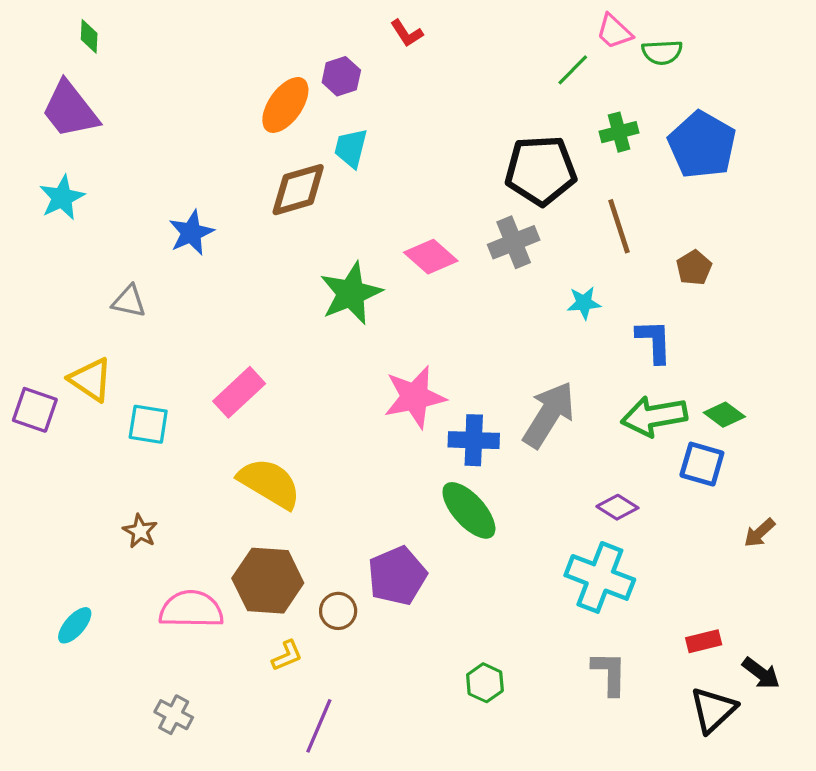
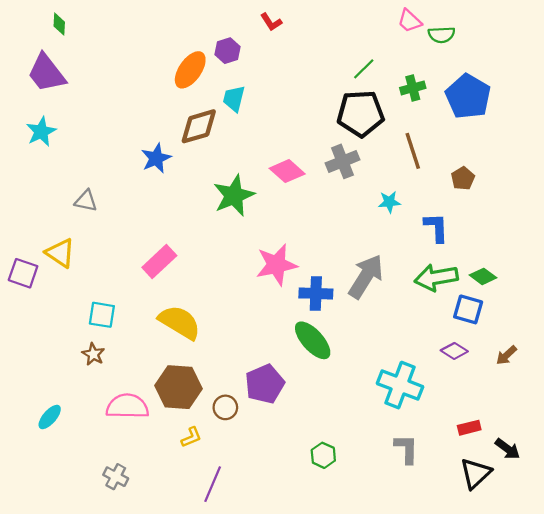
green line: (573, 70) -> (364, 69), moved
blue star: (191, 233) -> (156, 158), moved
cyan square: (148, 424) -> (102, 315), moved
purple diamond: (617, 507) -> (454, 351), moved

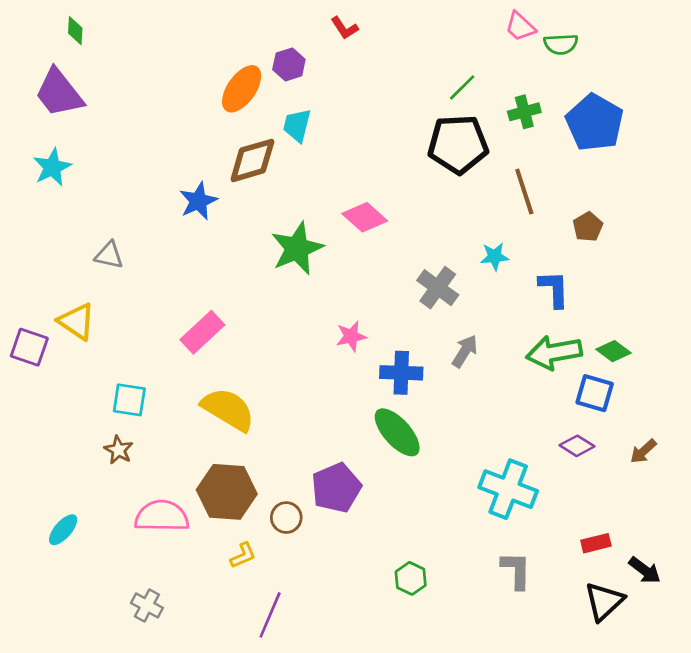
gray cross: (342, 161) -> (438, 288), moved, turned -32
pink star: (276, 265) -> (351, 336), size x0.6
gray arrow: (366, 276) -> (465, 351), size x0.6

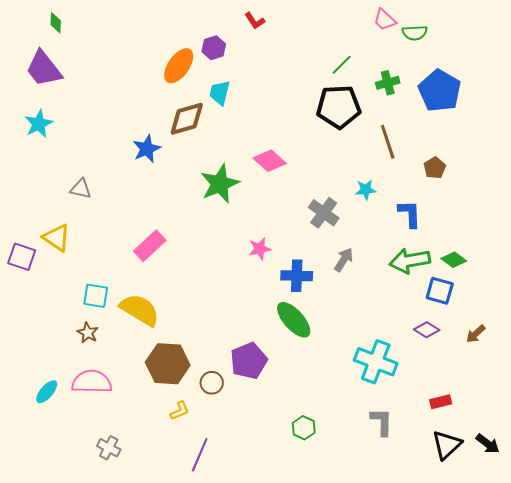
yellow semicircle: (228, 409) -> (140, 310), moved
pink semicircle: (162, 516) -> (92, 382), moved
black arrow: (645, 570) -> (488, 444), moved

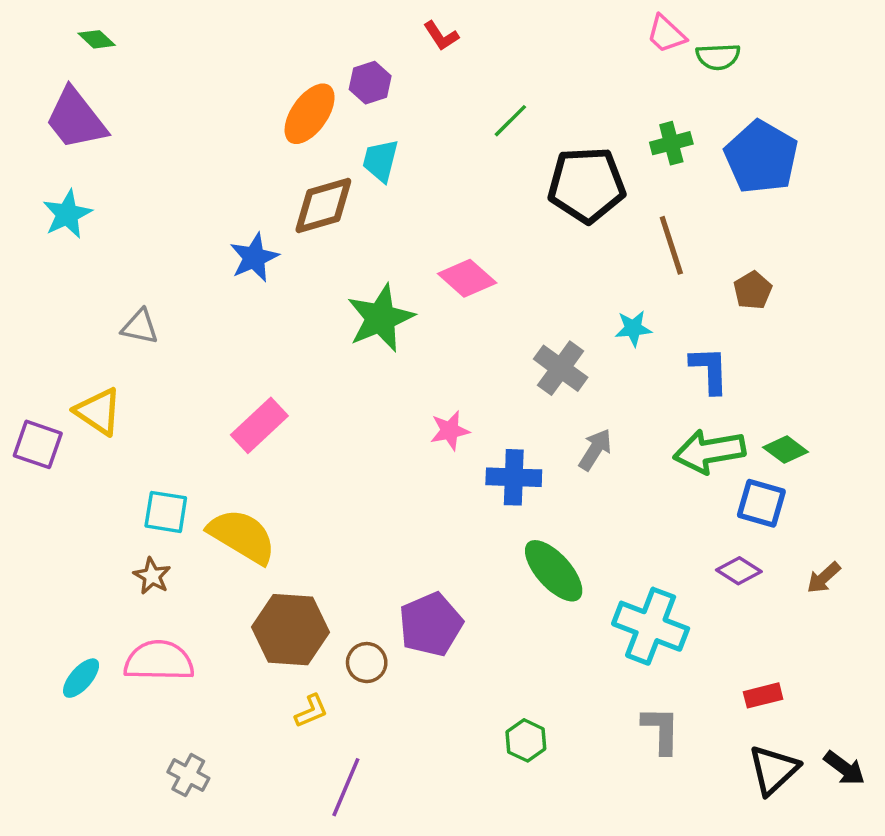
green diamond: (56, 23) -> (97, 39), turned -50
green line: (342, 65) -> (510, 121), moved
green ellipse: (294, 320) -> (554, 571), moved

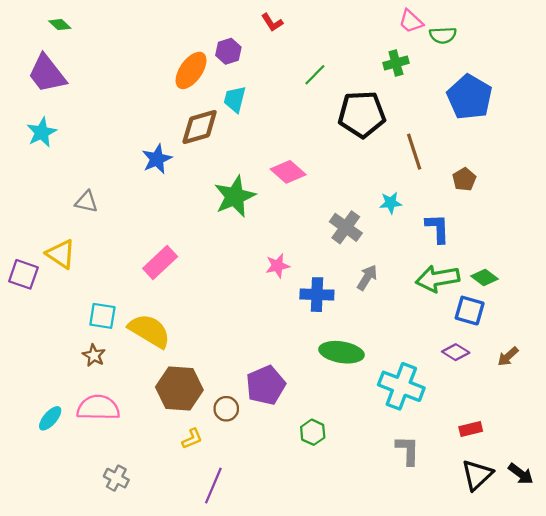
green cross: (671, 143) -> (396, 63), moved
green ellipse: (554, 571) -> (342, 352), turned -39
green hexagon: (526, 740) -> (313, 432), moved

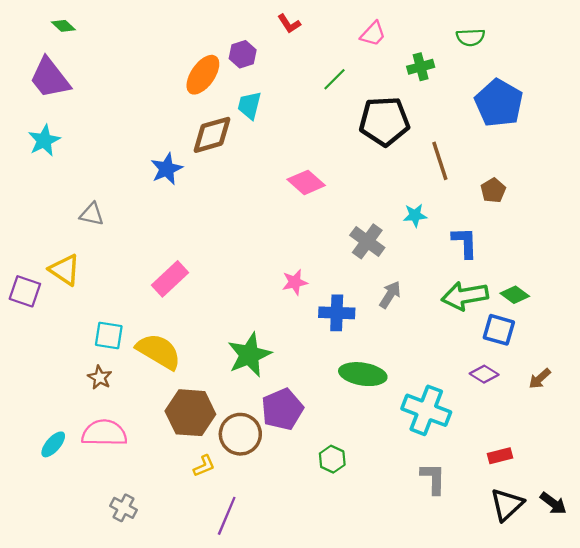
pink trapezoid: (411, 21) -> (373, 34), moved, turned -90
green star: (235, 196) -> (249, 355), moved
brown circle: (226, 409) -> (240, 434), size x1.6

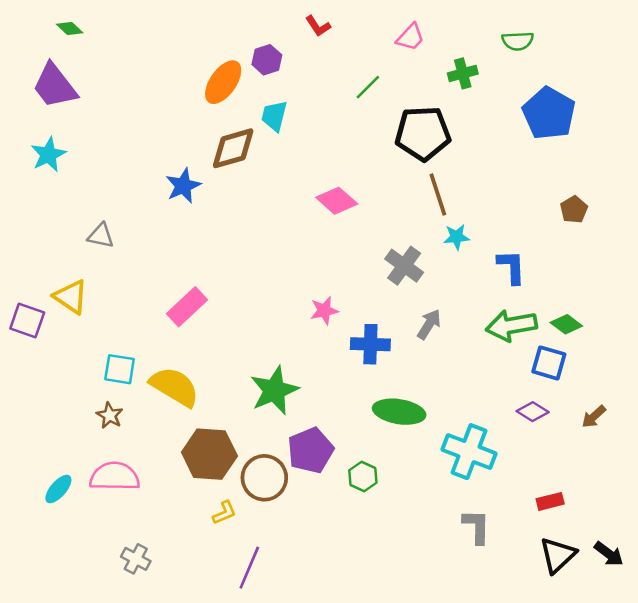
brown line: (440, 161) -> (438, 194), moved
brown pentagon: (493, 190) -> (574, 209), moved
green hexagon: (332, 459) -> (363, 477), moved

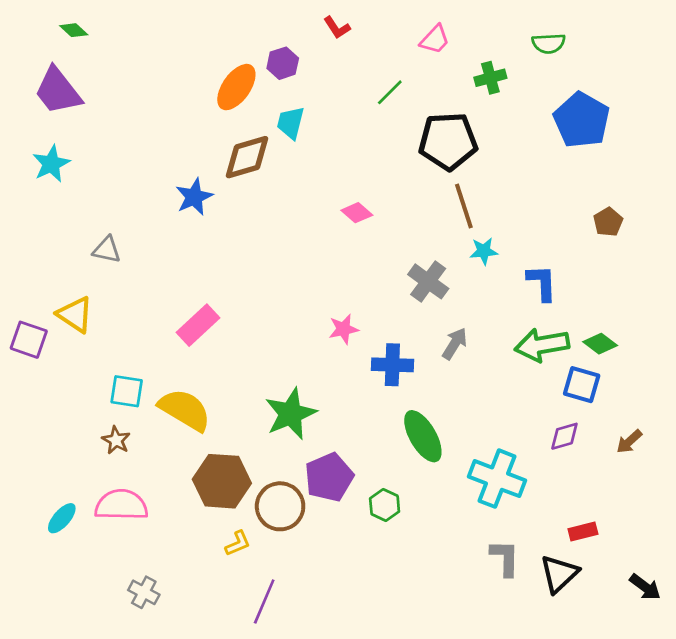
pink diamond: (337, 201) -> (357, 213), size x0.7
green ellipse: (399, 412) -> (423, 436), turned 51
purple diamond: (533, 412) -> (564, 436), turned -48
black triangle: (558, 555) -> (559, 574), moved

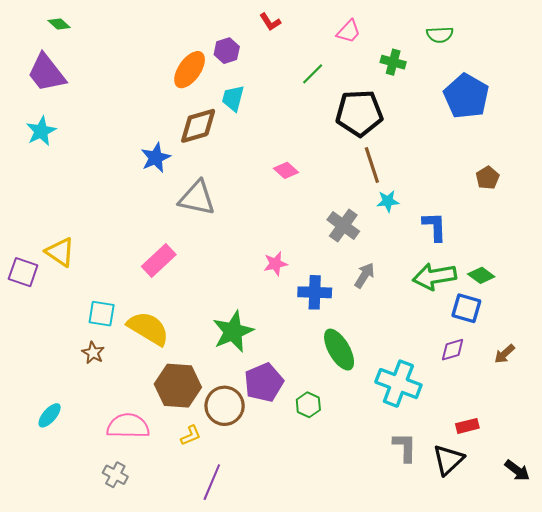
green cross: (490, 78) -> (393, 62), turned 30
gray triangle: (107, 250) -> (197, 198), moved, size x1.6
pink semicircle: (121, 505) -> (128, 426), moved

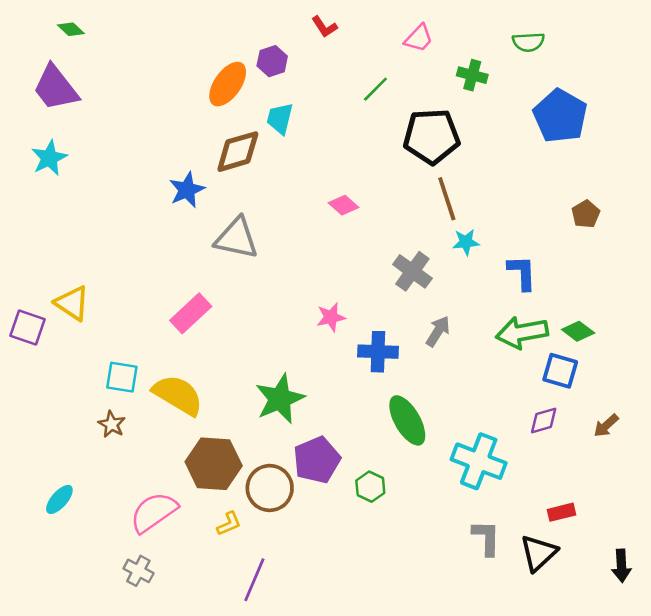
pink semicircle: (128, 426) -> (154, 512), turned -36
black arrow: (517, 470) -> (621, 566), turned 50

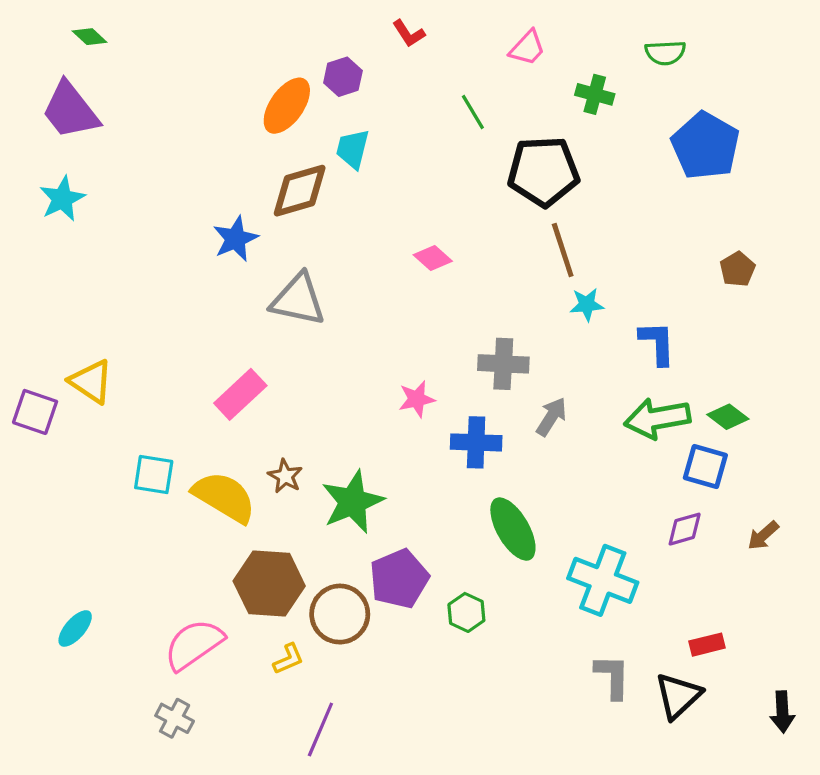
green line: (375, 89) -> (473, 112), turned -76
gray cross: (412, 271) -> (503, 364), moved, turned -33
brown star: (112, 424) -> (285, 476), moved

